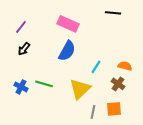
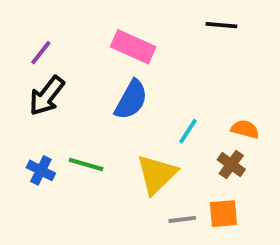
black arrow: (24, 49) -> (47, 96), size x1.5
gray line: (93, 112) -> (182, 219), turned 72

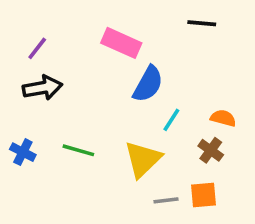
black arrow: (47, 96) -> (43, 88), turned -138
blue semicircle: (131, 100) -> (148, 84), moved
blue cross: (41, 170) -> (23, 152), moved

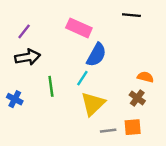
cyan line: (171, 120) -> (82, 78), moved
green line: (78, 150) -> (51, 86), moved, turned 66

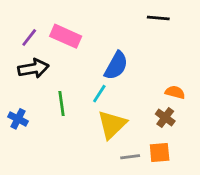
pink rectangle: (79, 28) -> (66, 36), moved

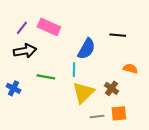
black line: (158, 18) -> (118, 35), moved
cyan line: (99, 94) -> (74, 70), turned -32
green line: (61, 103) -> (46, 77), turned -72
brown cross: (165, 118) -> (112, 88), moved

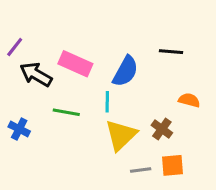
pink rectangle: (49, 27) -> (75, 64), moved
purple line: (22, 28) -> (15, 47), moved
black arrow: (25, 51) -> (36, 74), turned -140

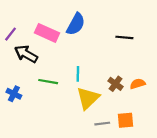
pink rectangle: (75, 64) -> (47, 33), moved
blue semicircle: (125, 71) -> (76, 24), moved
orange semicircle: (189, 100) -> (138, 84), moved, turned -32
brown cross: (162, 129) -> (116, 84), moved

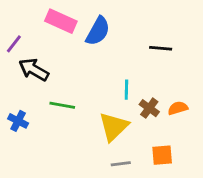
pink rectangle: (47, 33) -> (61, 21), moved
cyan line: (78, 74) -> (126, 90), moved
gray line: (102, 124) -> (121, 164), moved

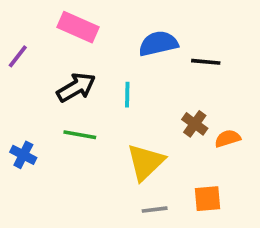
blue semicircle: (98, 31) -> (158, 44), moved, turned -132
black arrow: (34, 70) -> (76, 87), moved, turned 120
cyan line: (126, 90) -> (127, 95), moved
brown cross: (149, 108) -> (195, 124), moved

